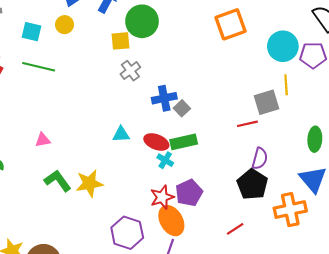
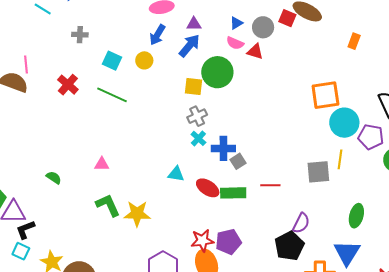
orange square: (231, 24) -> (325, 95), moved
red line: (247, 124) -> (270, 185), moved
cyan cross: (165, 160) -> (198, 138), moved

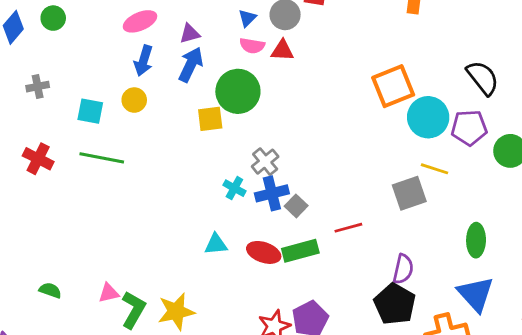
gray cross: (197, 116) -> (265, 162), moved
yellow line: (340, 159) -> (435, 169), turned -66
pink triangle: (102, 164) -> (109, 293), moved
green L-shape: (108, 205) -> (133, 310), turned 68

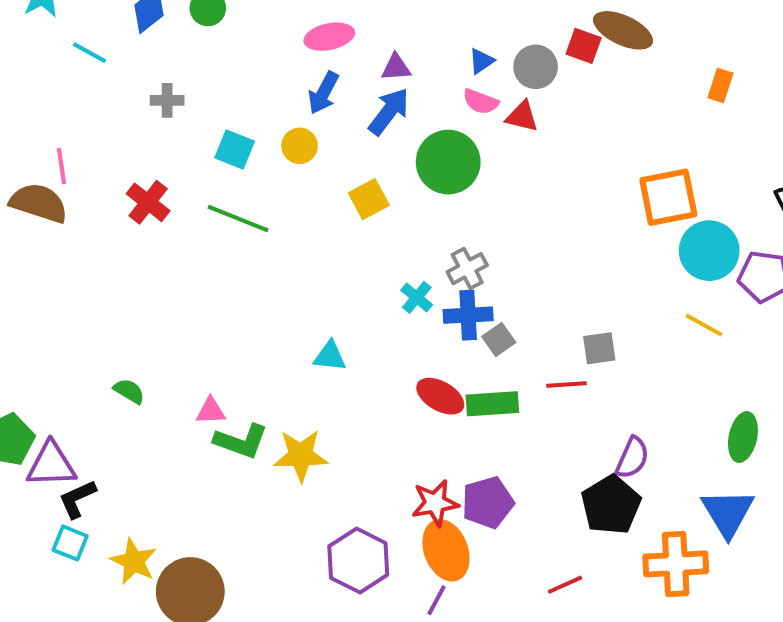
yellow square: (210, 119) -> (369, 199), moved, turned -32
gray square: (409, 193) -> (599, 348), moved, size x0.7
cyan triangle: (216, 244) -> (330, 356), moved
green L-shape: (133, 310) -> (241, 441), turned 69

